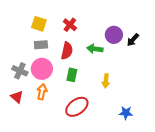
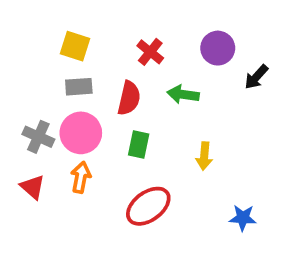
red cross: (70, 25) -> (150, 52), moved
purple circle: (114, 35) -> (218, 48), moved

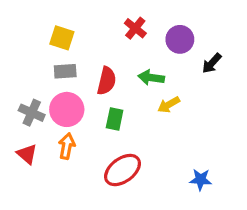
red cross: (150, 52) -> (135, 28), moved
yellow arrow: (204, 156) -> (169, 105), moved, turned 55

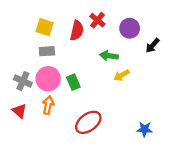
red semicircle: (107, 81) -> (77, 31), moved
green rectangle: (115, 119) -> (73, 82), moved, turned -35

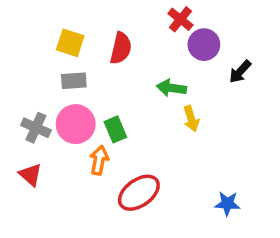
red cross: (97, 20) -> (180, 19), moved
yellow arrow: (122, 75) -> (191, 119), turned -77
orange arrow: (48, 105) -> (99, 160), moved

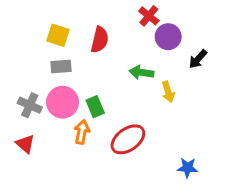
yellow arrow: (191, 119) -> (168, 92), moved
red ellipse: (139, 193) -> (128, 139), moved

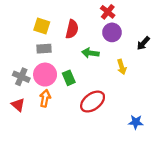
purple circle: (168, 37) -> (112, 32), moved
green arrow: (141, 72) -> (90, 53), moved
orange arrow: (82, 132) -> (45, 98), moved

